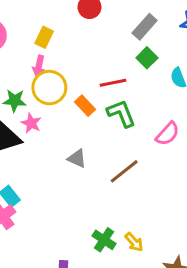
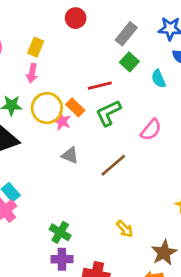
yellow circle: (49, 88) -> (47, 108), moved
green L-shape: (121, 113) -> (108, 113), turned -92
pink star: (31, 123) -> (62, 121), moved
green cross: (104, 240) -> (60, 232), moved

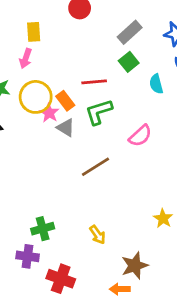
yellow rectangle: (36, 47) -> (34, 32), turned -36
gray triangle: (70, 155) -> (66, 128), moved
green cross: (60, 232) -> (43, 229), moved, turned 35

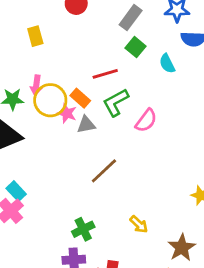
pink arrow: (26, 58) -> (36, 85), moved
gray triangle: (66, 128) -> (86, 125), turned -30
pink semicircle: (140, 136) -> (146, 120), moved
brown line: (96, 167) -> (104, 171), moved

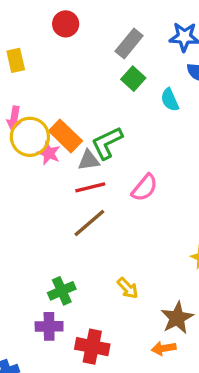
red line: (105, 74) -> (90, 187), moved
orange rectangle: (80, 98) -> (65, 136), size x1.4
pink semicircle: (146, 120) -> (145, 188), moved
gray triangle: (86, 125) -> (89, 160), moved

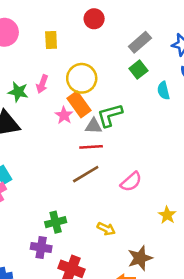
yellow circle: (30, 137) -> (82, 78), moved
pink semicircle: (145, 188) -> (131, 182), moved
yellow arrow: (128, 288) -> (106, 229), turned -30

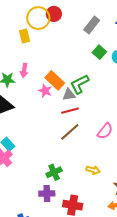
green square: (138, 70) -> (99, 52), moved
yellow circle: (82, 78) -> (38, 18), moved

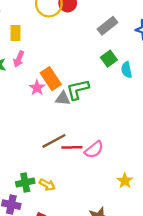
yellow rectangle: (25, 36) -> (16, 33), moved
red line: (70, 111) -> (72, 147), moved
yellow arrow: (93, 170) -> (47, 185), moved

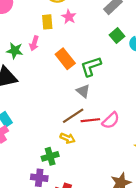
yellow rectangle: (16, 33) -> (47, 22), moved
pink star: (37, 88) -> (69, 17), moved
gray triangle: (63, 99) -> (83, 91), moved, turned 40
yellow arrow: (47, 185) -> (68, 138), moved

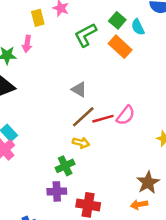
orange rectangle: (65, 59) -> (120, 47), moved
green L-shape: (91, 66) -> (85, 35), moved
gray triangle: (83, 91) -> (79, 89), moved

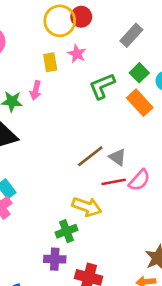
gray triangle: (79, 89) -> (117, 157), moved
brown line: (83, 117) -> (90, 156), moved
yellow arrow: (81, 143) -> (87, 207), size x1.5

